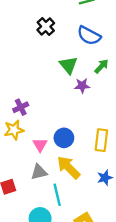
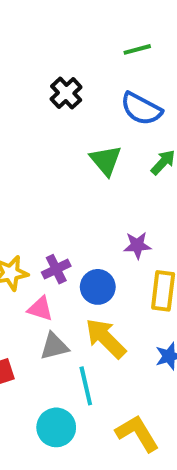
purple star: (82, 86) -> (137, 245), moved
purple cross: (21, 107) -> (56, 269), moved
pink triangle: (40, 145) -> (40, 309), moved, turned -42

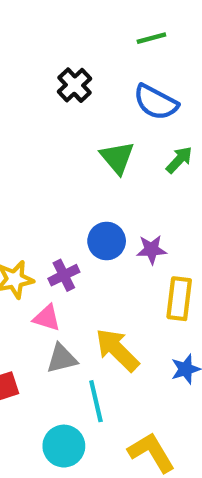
blue circle: (98, 287) -> (107, 241), moved

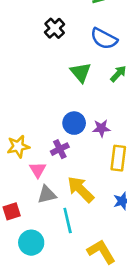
purple cross: (64, 275) -> (60, 149), moved
pink triangle: (47, 318) -> (38, 170), turned 42
cyan circle: (64, 446) -> (31, 243), moved

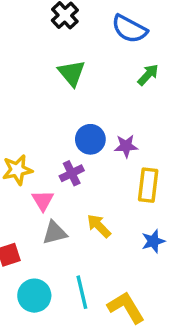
green triangle: (81, 72) -> (72, 73), moved
yellow arrow: (81, 189) -> (99, 226), size x0.7
cyan line: (68, 221) -> (82, 292), moved

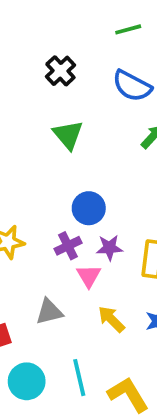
purple star: (126, 146) -> (109, 248), moved
pink triangle: (43, 200) -> (89, 276), moved
yellow arrow: (99, 226) -> (111, 319), moved

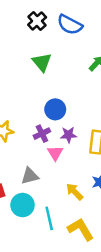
blue semicircle: (132, 86) -> (70, 25), moved
yellow arrow: (111, 319) -> (75, 192), moved
cyan circle: (27, 381) -> (23, 205), moved

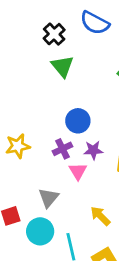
black cross: (37, 21) -> (54, 34), moved
gray triangle: (30, 176) -> (49, 198), turned -36

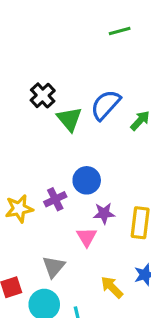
blue semicircle: (95, 23) -> (106, 105), moved, turned 104
black cross: (54, 34) -> (43, 95), moved
purple cross: (63, 149) -> (55, 199), moved

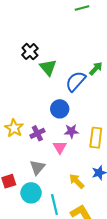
blue semicircle: (106, 105) -> (76, 81), moved
purple cross: (55, 199) -> (37, 133), moved
yellow star: (19, 209) -> (14, 128), turned -30

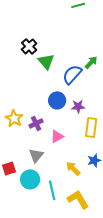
purple star: (71, 131) -> (78, 106), moved
pink triangle: (60, 147) -> (57, 136), turned 32

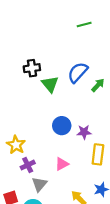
black cross: (29, 46) -> (32, 68), turned 35
blue semicircle: (72, 74) -> (78, 72), moved
purple cross: (36, 123) -> (28, 165), moved

